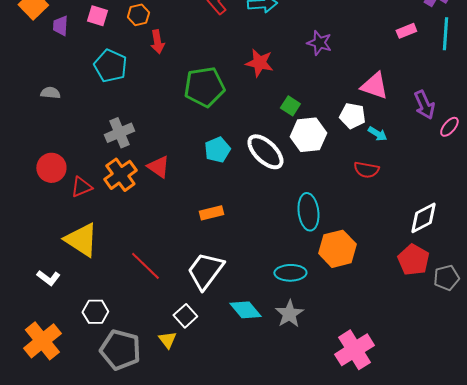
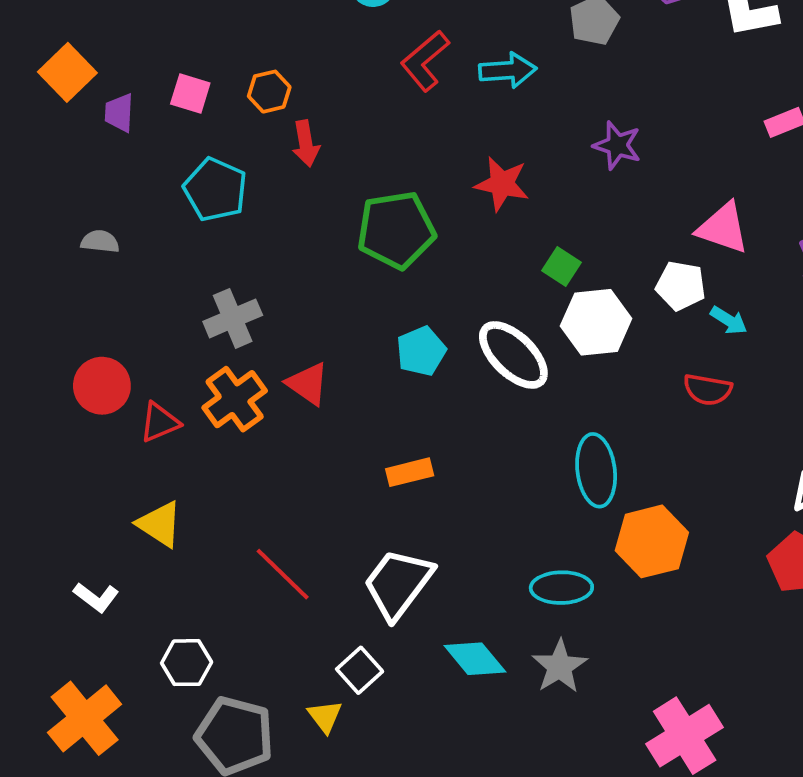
yellow triangle: (81, 240) -> (160, 524), size x0.7

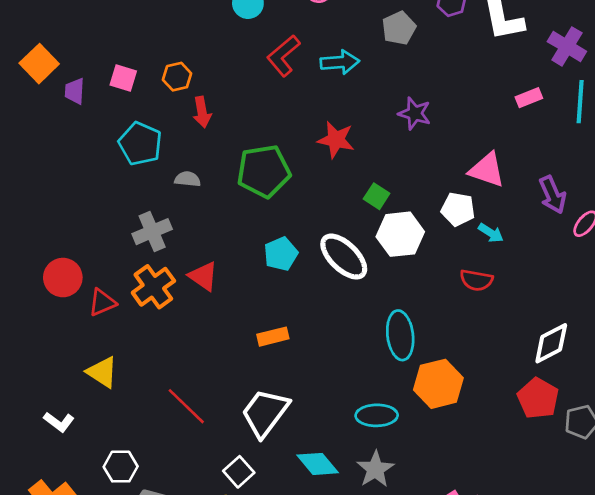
gray semicircle: (100, 242) -> (188, 179), moved

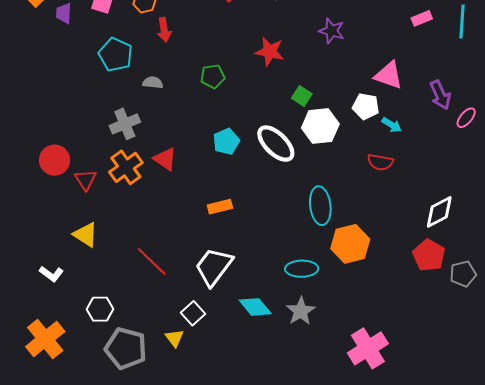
green pentagon: (264, 171) -> (213, 76), size x0.6
red triangle: (102, 302) -> (86, 180), turned -40

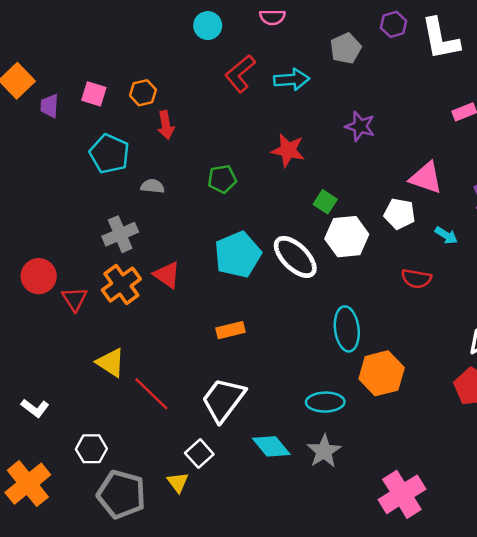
cyan arrow: (392, 125) -> (446, 235), moved
cyan pentagon: (226, 141) -> (238, 255), size x1.5
yellow triangle: (86, 235) -> (111, 362), moved

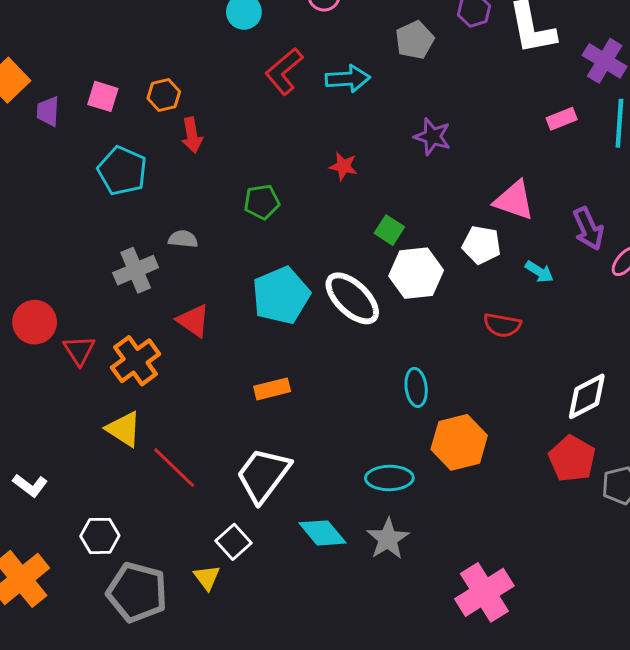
red star: (288, 150) -> (343, 166), size x0.7
gray semicircle: (153, 186) -> (183, 239), moved
orange cross: (121, 285) -> (136, 361), moved
cyan ellipse: (347, 329) -> (416, 387), size x0.7

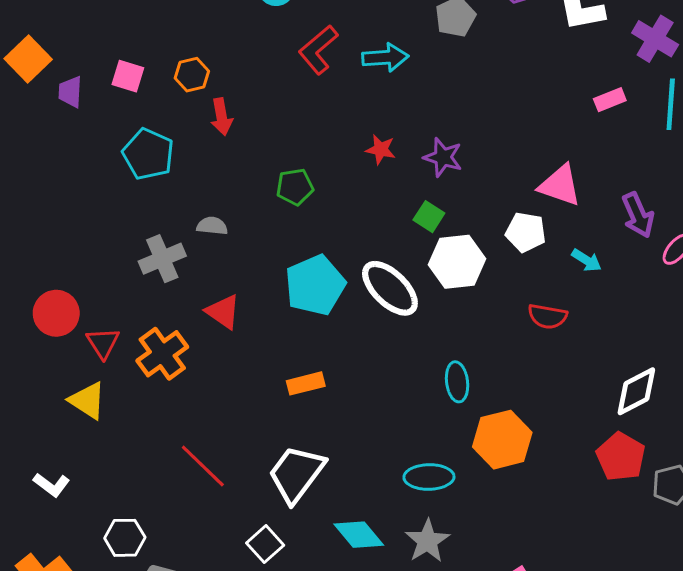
purple star: (432, 137) -> (443, 157), moved
yellow triangle: (124, 429) -> (87, 401), moved

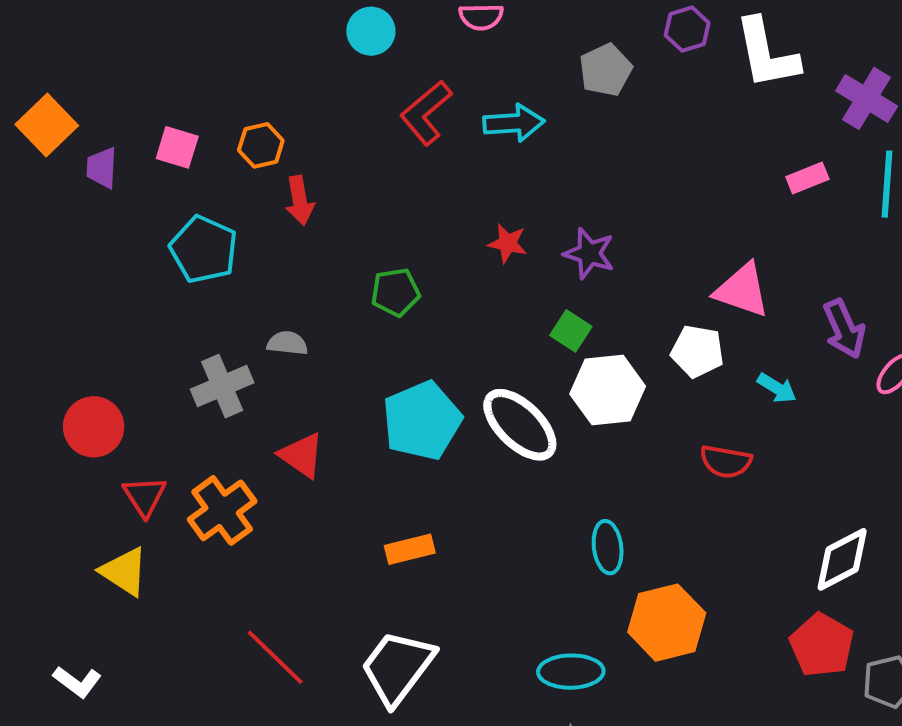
red circle: (56, 313) -> (94, 427), moved

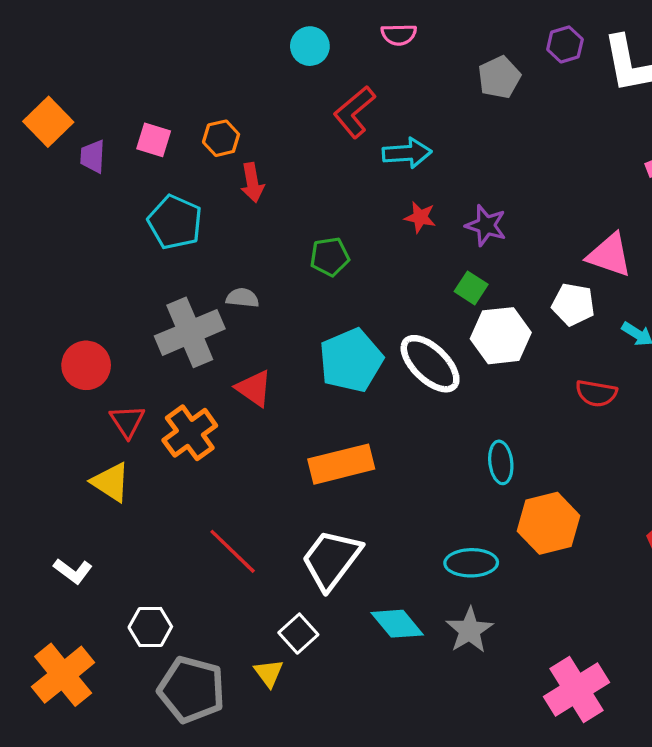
cyan arrow: (514, 123) -> (407, 153), moved
gray cross: (222, 386) -> (190, 332), size x1.4
orange rectangle: (410, 549) -> (341, 464), size x1.6

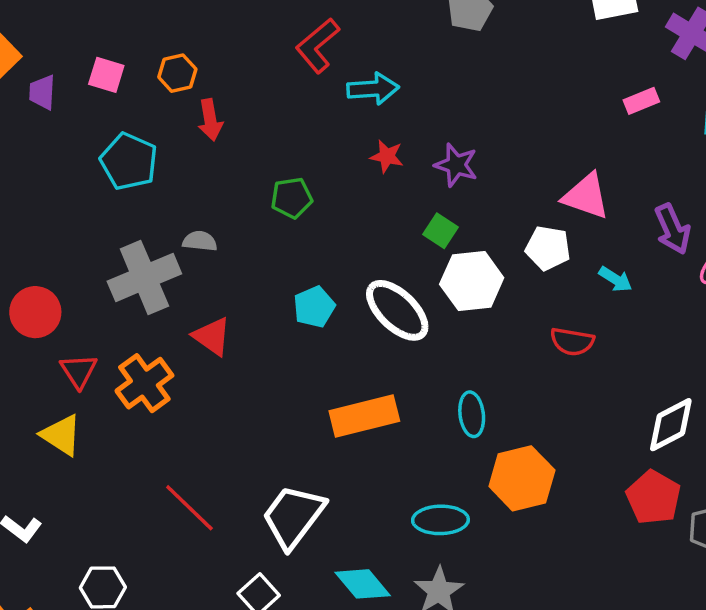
cyan pentagon: (351, 360) -> (314, 307), size x0.6
orange rectangle: (341, 464) -> (364, 416), moved

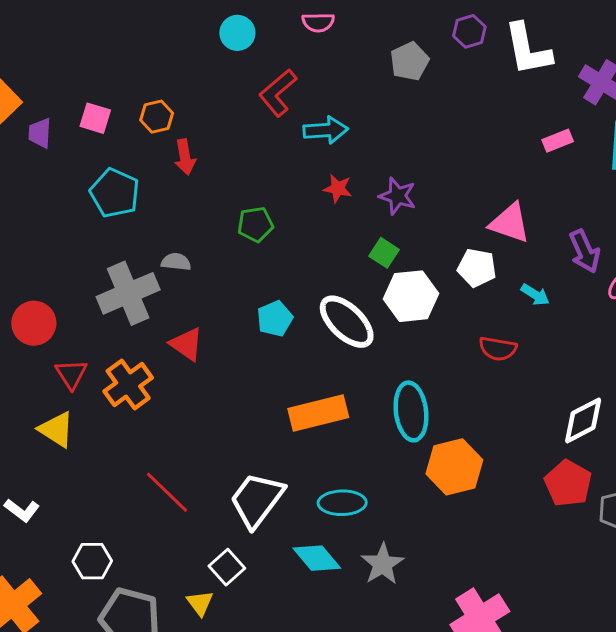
cyan ellipse: (472, 414) -> (411, 411), size x1.5
cyan ellipse: (441, 520) -> (342, 503), moved

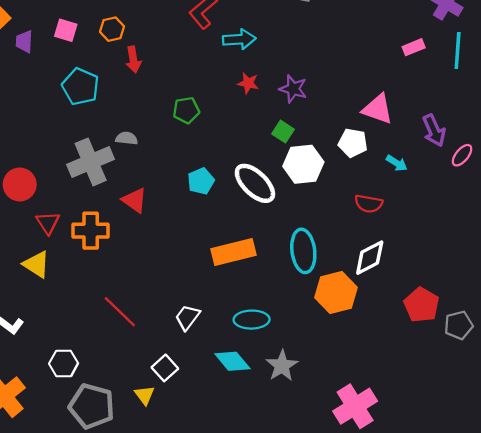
orange cross: (128, 385) -> (91, 231), turned 36
white diamond: (583, 420) -> (370, 258), moved
white trapezoid: (257, 500) -> (187, 317), size x0.6

